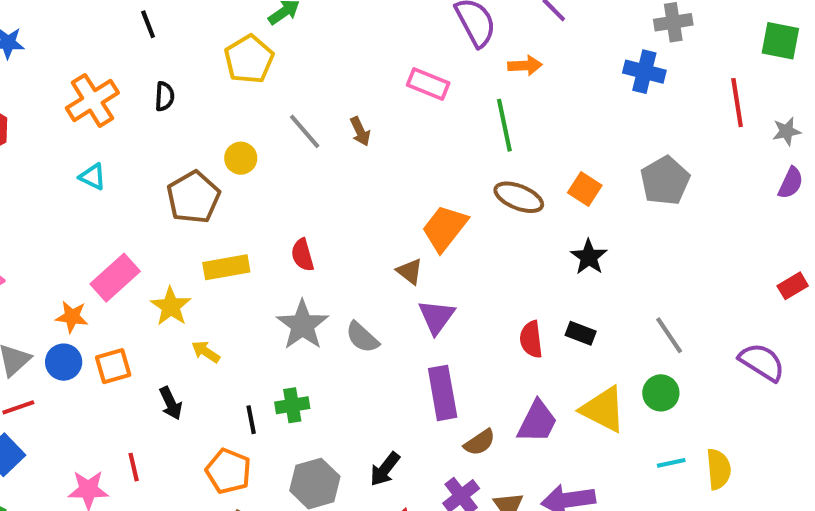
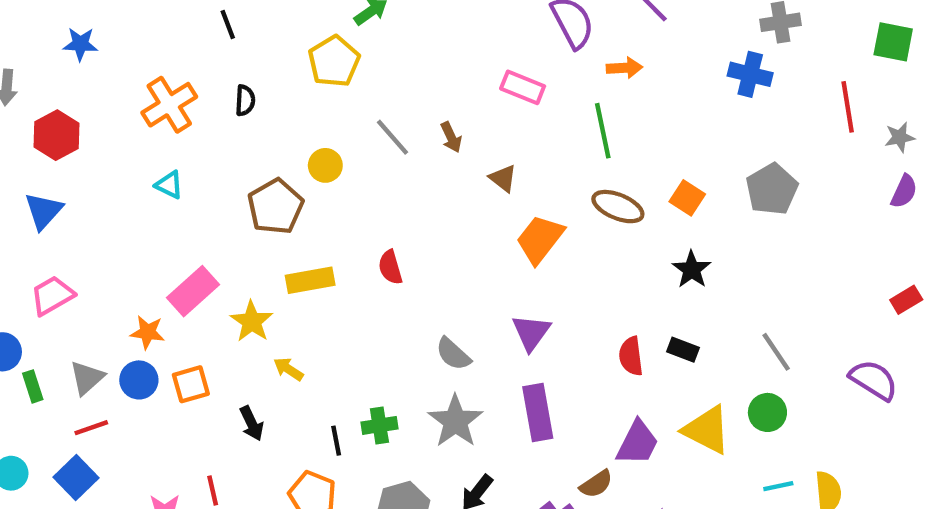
brown triangle: (410, 271) -> (503, 178), moved
gray star: (303, 325) -> (455, 421), moved
brown semicircle: (480, 442) -> (596, 484), moved

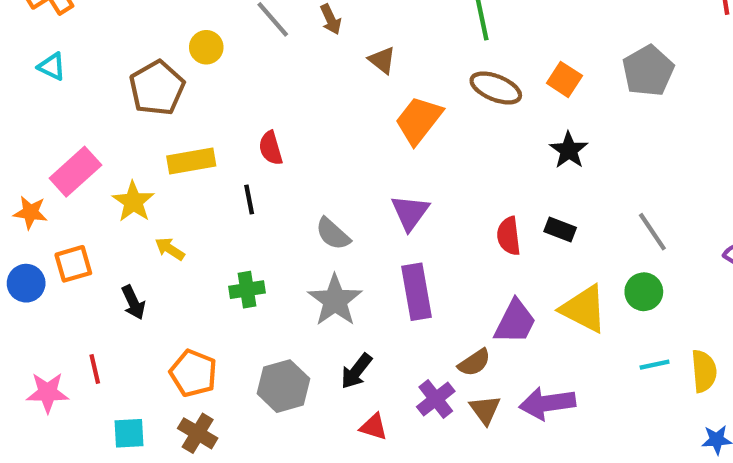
blue circle: (139, 380) -> (26, 283), moved
green cross: (379, 425) -> (247, 290), moved
black line: (336, 441) -> (249, 200), moved

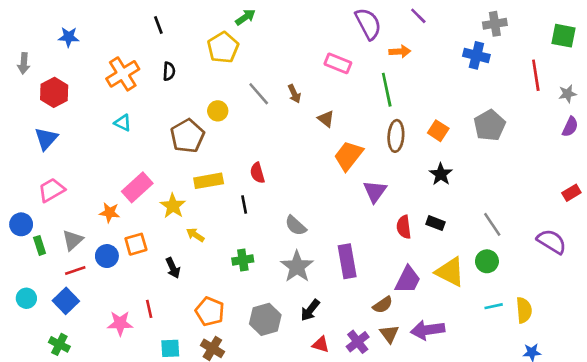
brown ellipse: (496, 88) -> (396, 136), turned 72
purple triangle: (410, 212) -> (375, 191), moved
purple cross: (436, 399) -> (358, 342), moved

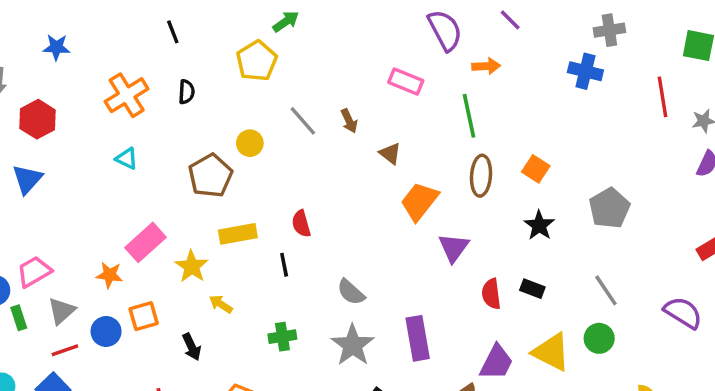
gray pentagon: (490, 125) -> (609, 208), moved
pink trapezoid: (51, 190) -> (34, 272), moved

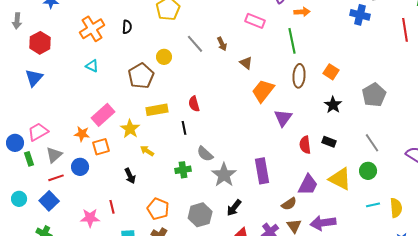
gray semicircle: (351, 292) -> (205, 154), moved
orange square: (144, 316) -> (101, 147), moved

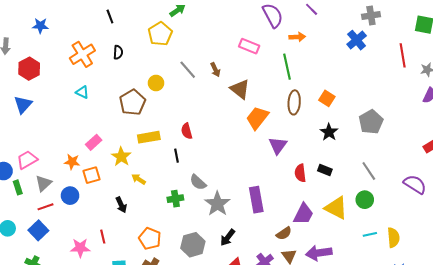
blue cross: (360, 15) -> (357, 40), turned 36
brown triangle: (246, 63) -> (240, 89), size x1.5
pink rectangle: (103, 115) -> (94, 142), size x0.7

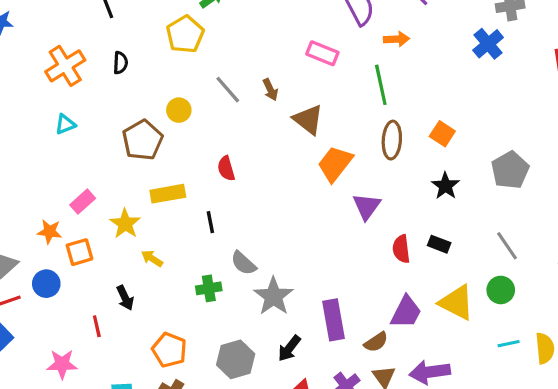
cyan triangle: (82, 92) -> (65, 124), turned -48
red semicircle: (187, 131) -> (226, 168), moved
purple rectangle: (256, 200) -> (333, 320), moved
red line: (103, 237) -> (97, 326), moved

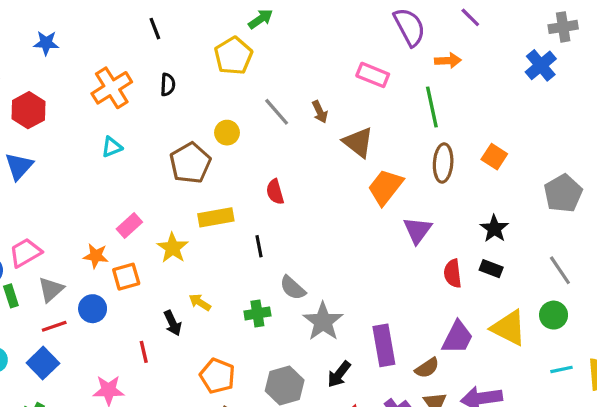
black star: (445, 186) -> (494, 229), moved
yellow arrow: (152, 258) -> (200, 302), moved

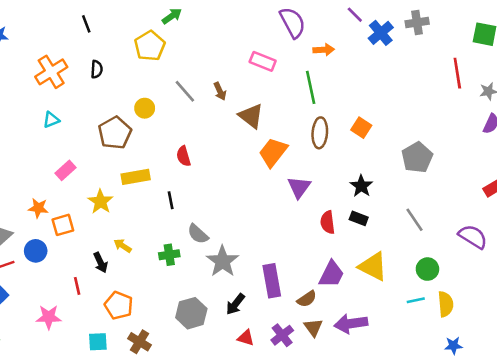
purple line: (470, 17) -> (355, 15), moved
blue cross: (541, 65) -> (381, 33), moved
pink rectangle: (129, 225) -> (65, 170), moved
green circle: (554, 315) -> (427, 269), moved
orange pentagon: (217, 376) -> (119, 305), moved

